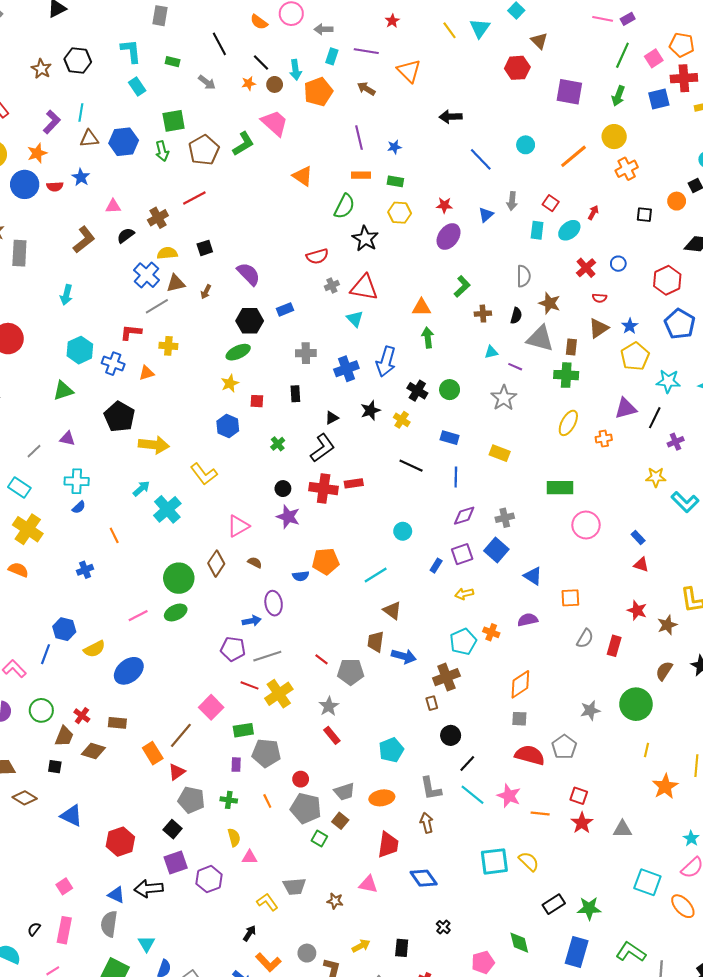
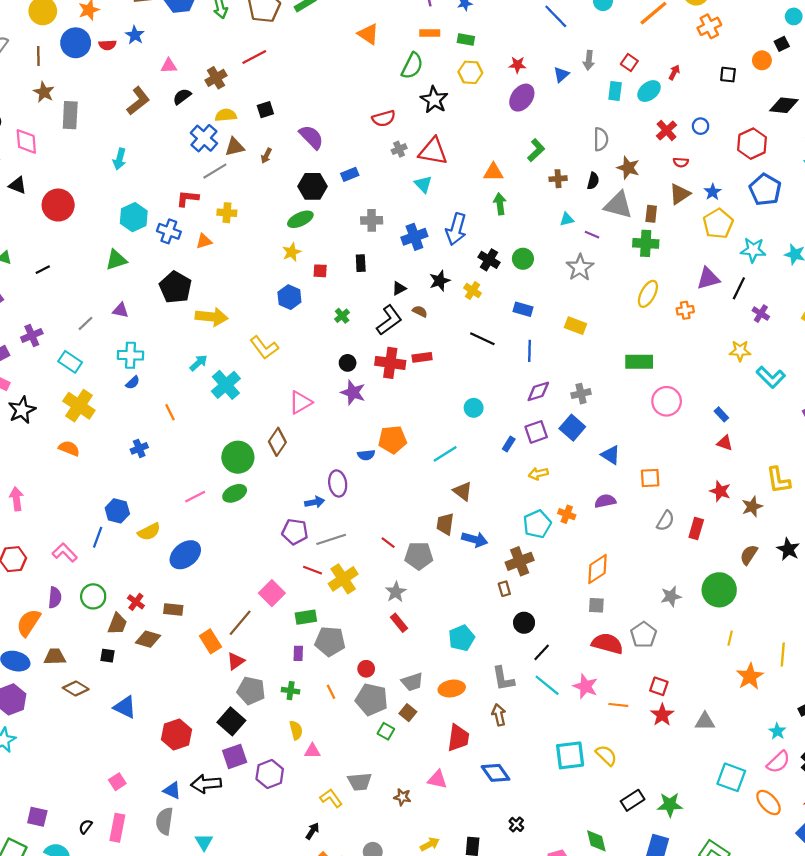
purple cross: (676, 442) -> (761, 314), turned -35
brown semicircle: (255, 562) -> (420, 311), moved
black square: (173, 829) -> (231, 721), size x1.4

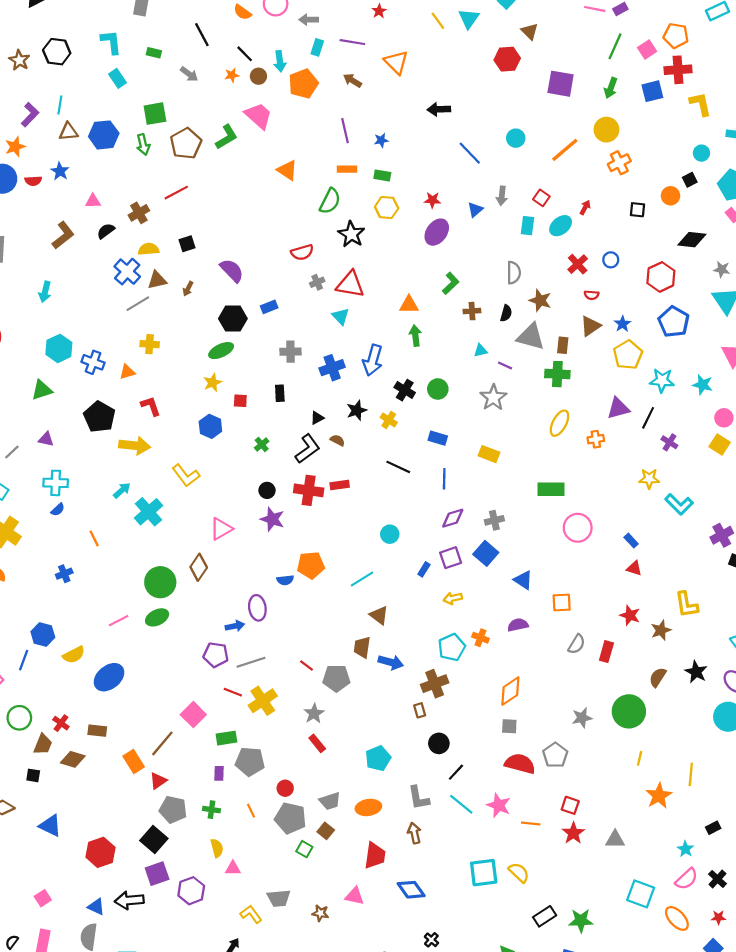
red L-shape: (187, 198) -> (151, 406), moved, turned 65

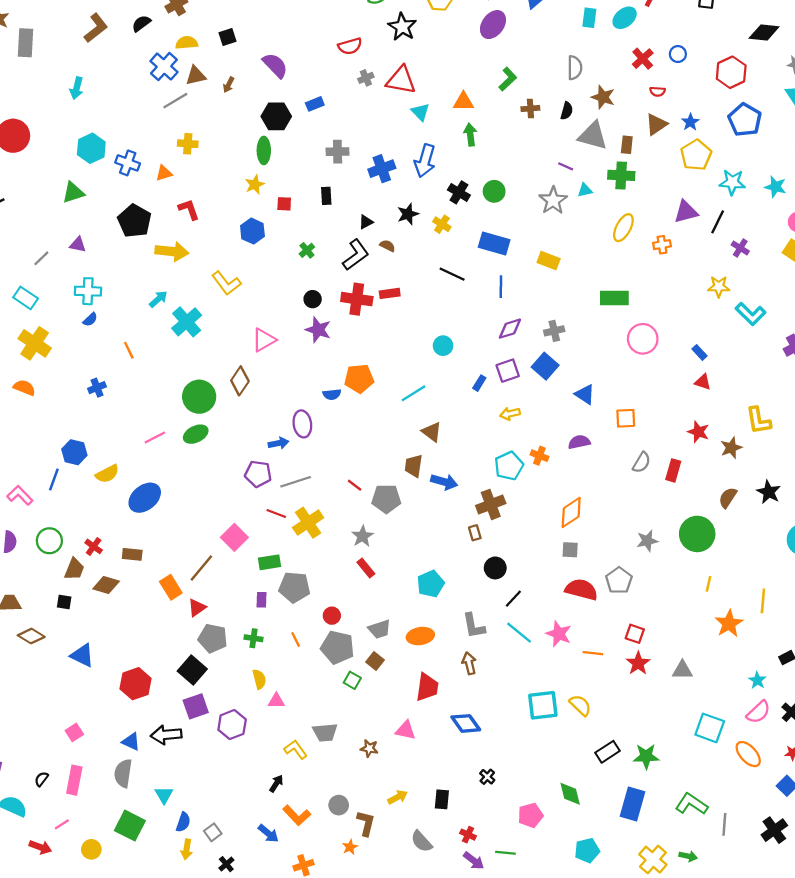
cyan triangle: (341, 316) -> (420, 112), moved
green ellipse: (221, 351) -> (264, 150), turned -65
cyan triangle: (481, 351) -> (585, 190), moved
blue rectangle: (438, 438) -> (494, 244), size x1.5

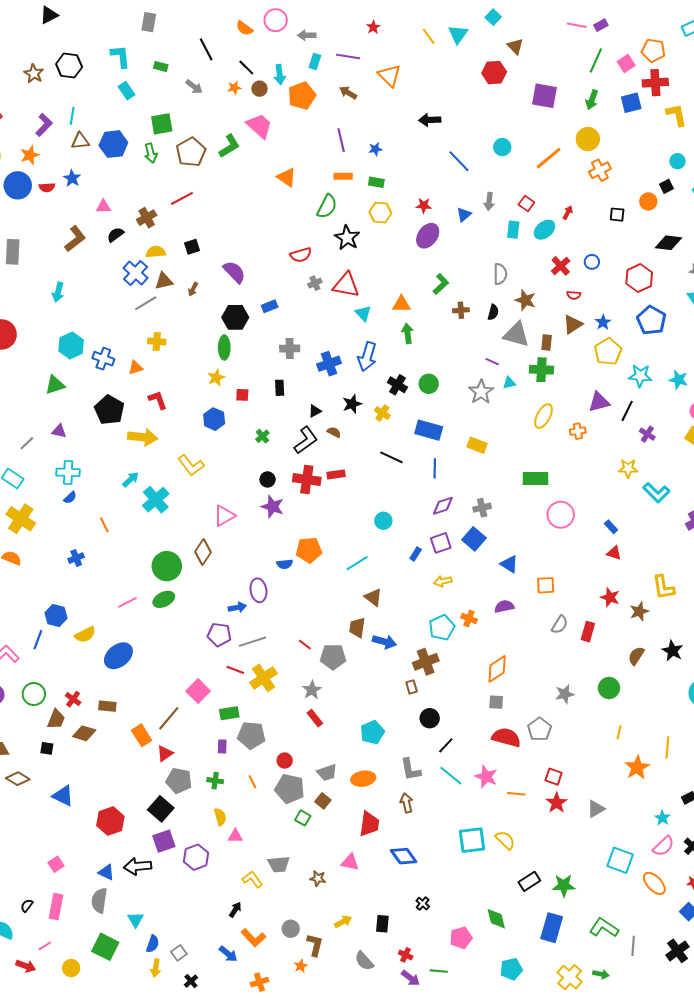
green circle: (697, 534) -> (609, 688), size x0.7
gray triangle: (682, 670) -> (596, 809), turned -30

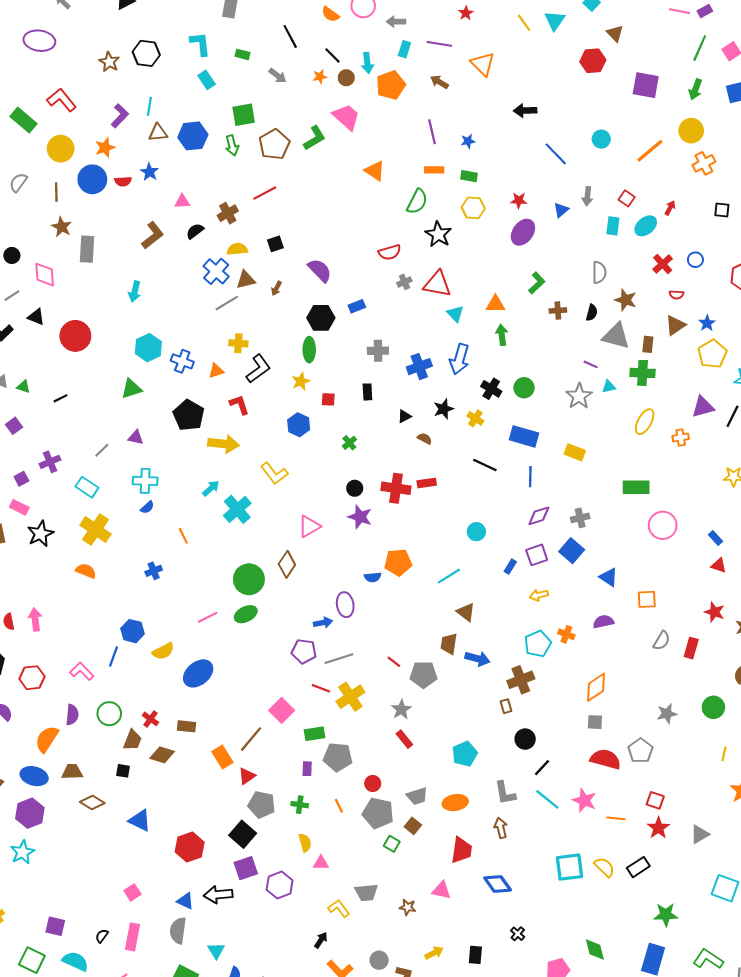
black L-shape: (306, 440) -> (258, 369), moved
black rectangle: (529, 881) -> (638, 867), moved

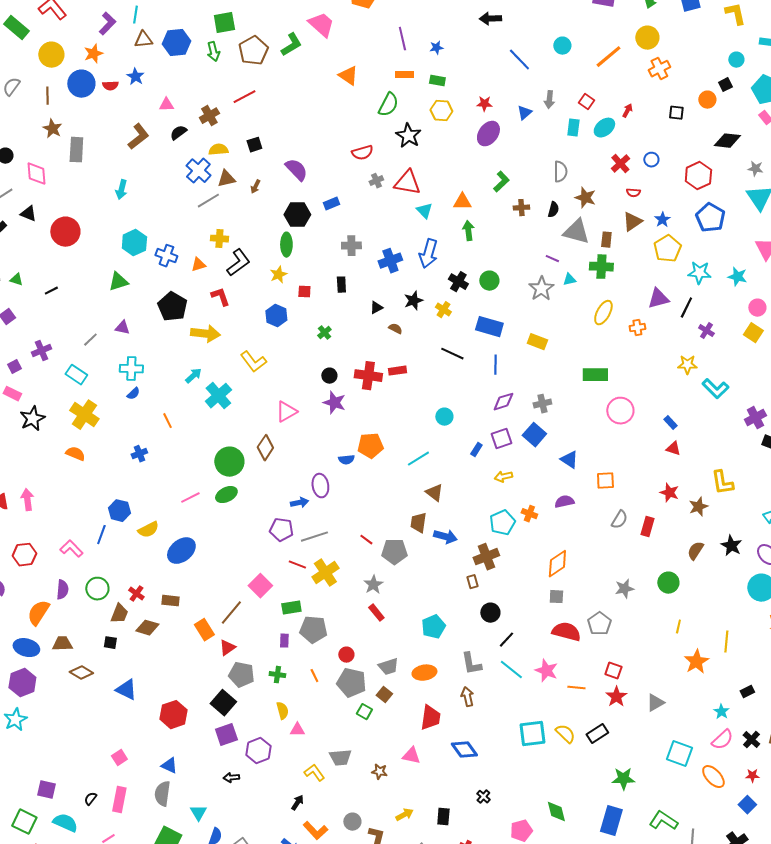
black arrow: (218, 895) -> (231, 778), moved, size x0.6

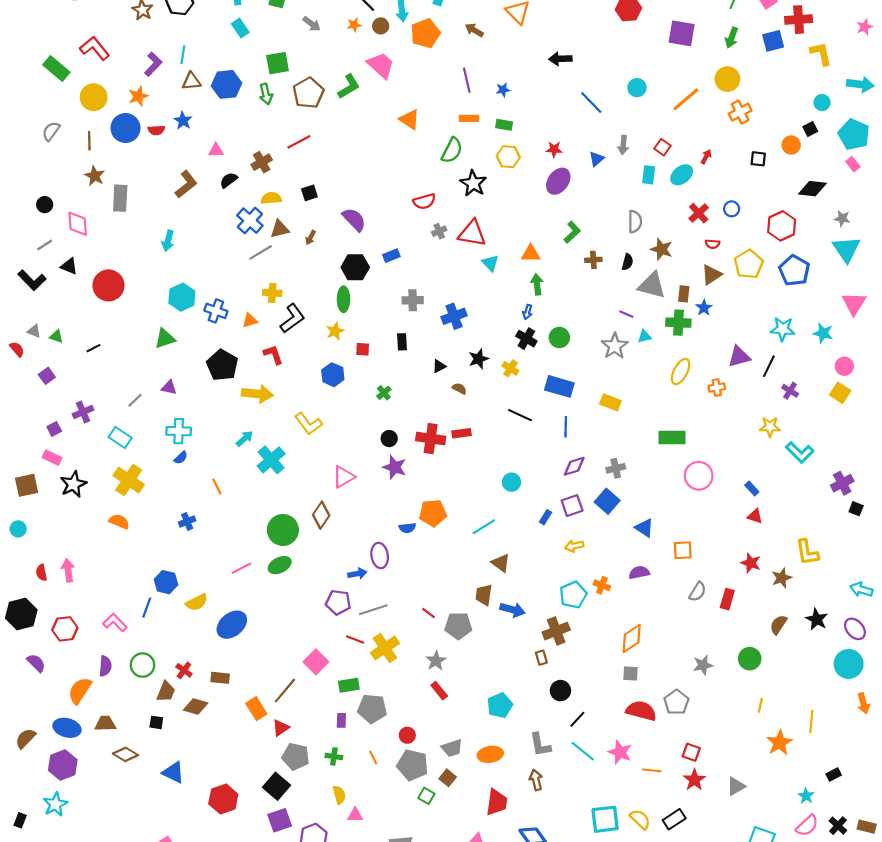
blue star: (662, 220) -> (704, 308), moved
yellow pentagon: (667, 249) -> (749, 264), moved
blue arrow: (428, 254) -> (527, 312), moved, size x0.5

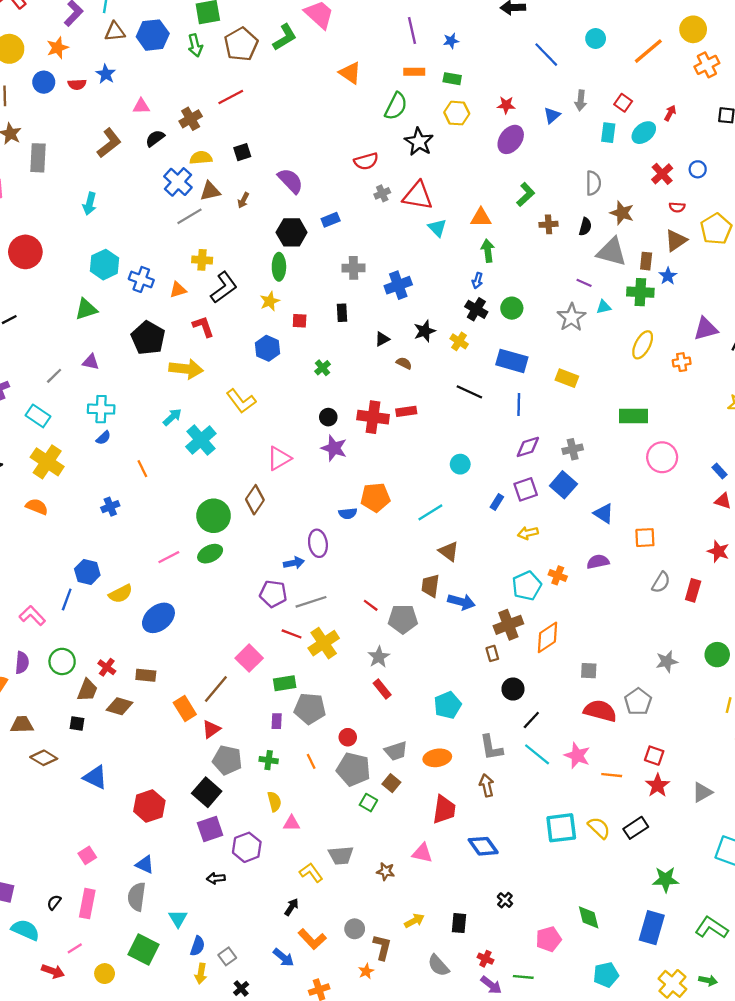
blue circle: (125, 128) -> (44, 82), size x0.7
orange diamond: (632, 638) -> (547, 637), moved

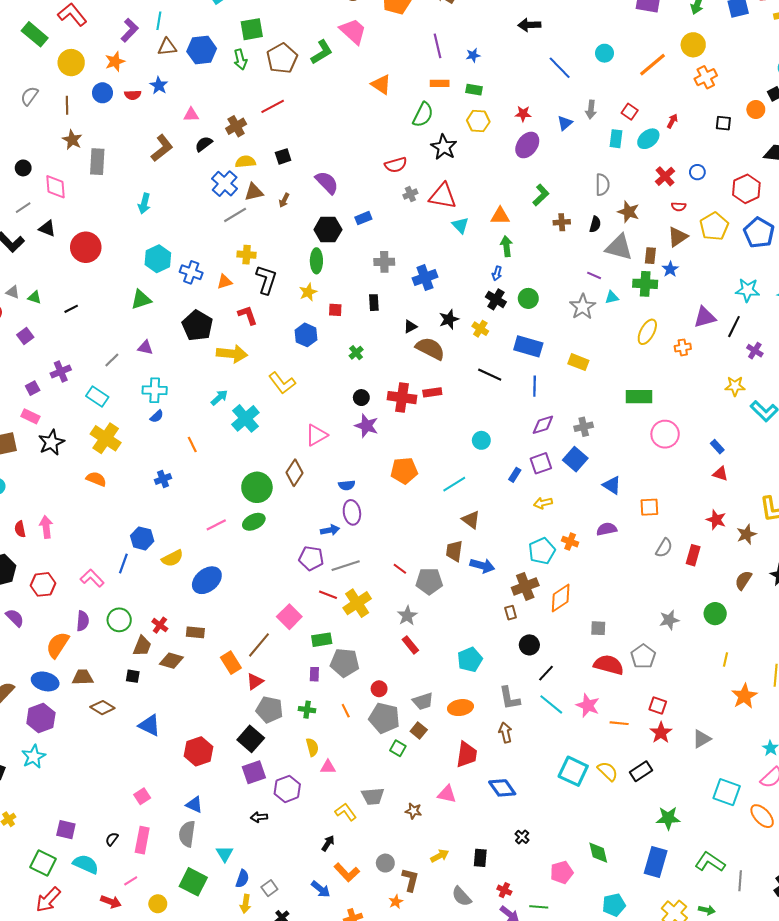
black L-shape: (224, 287) -> (266, 280), turned -36
brown semicircle: (404, 363) -> (430, 349), size x2.0
blue semicircle: (348, 513) -> (347, 485), moved
cyan square: (561, 828) -> (573, 771), turned 32

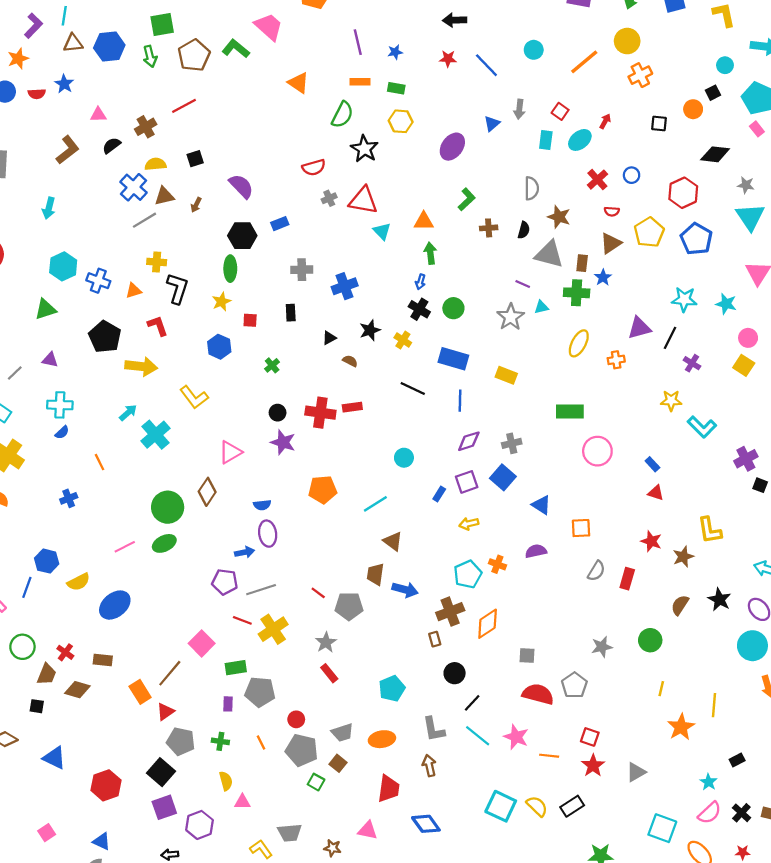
green L-shape: (322, 52) -> (236, 49), turned -110
red star: (523, 114) -> (448, 59), moved
brown semicircle: (430, 349) -> (350, 361), size x0.5

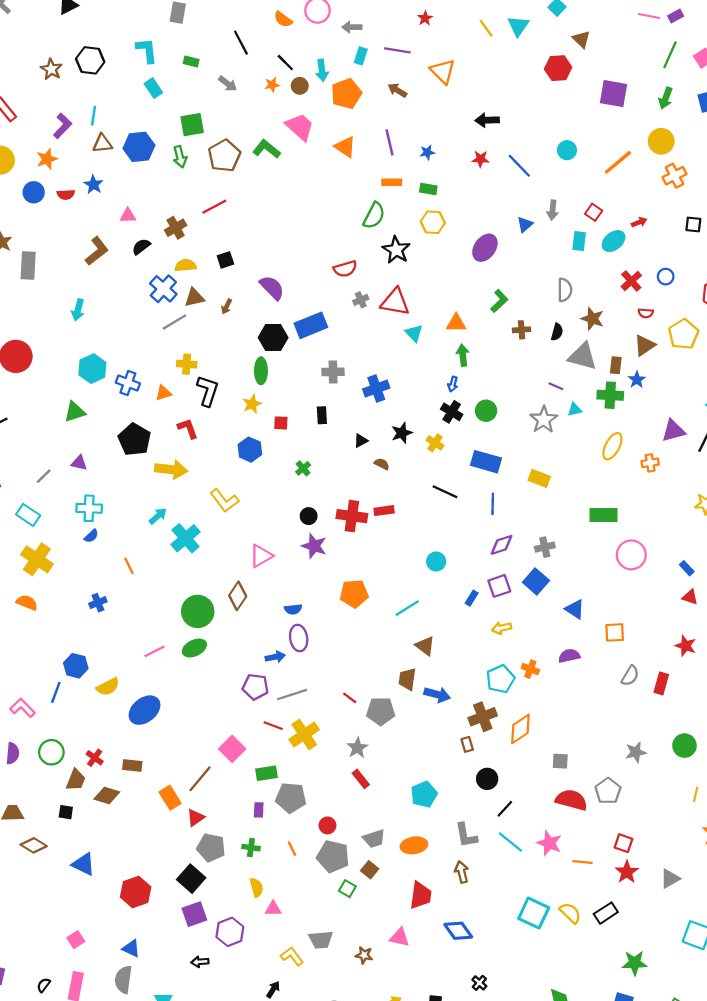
orange triangle: (298, 83) -> (345, 147), moved
red arrow: (605, 121) -> (639, 222), turned 40
blue rectangle: (280, 224) -> (311, 325), size x1.8

